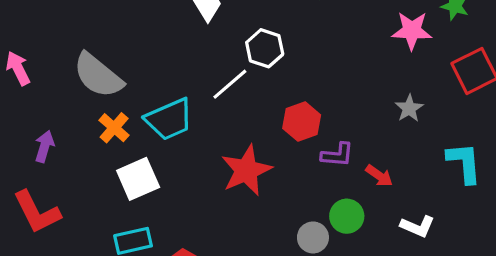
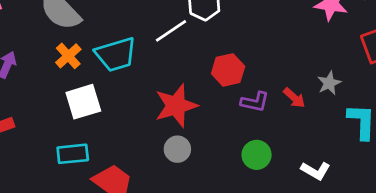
gray star: (409, 108) -> (329, 83), moved
red arrow: (379, 176) -> (294, 98), moved
gray circle: (313, 237) -> (177, 149), moved

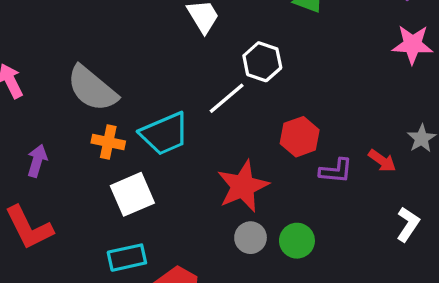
orange cross: (68, 56) -> (108, 142), turned -30
green circle: (257, 155) -> (297, 241), moved
white L-shape: (316, 171) -> (408, 224), moved, turned -80

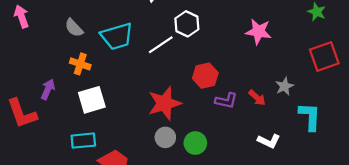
pink star: (413, 44) -> (259, 32), moved
gray semicircle: (92, 89) -> (74, 28), size x0.6
cyan trapezoid: (165, 134) -> (117, 36), moved
purple arrow: (37, 161) -> (48, 89), moved
white L-shape: (408, 224) -> (269, 141), turned 75

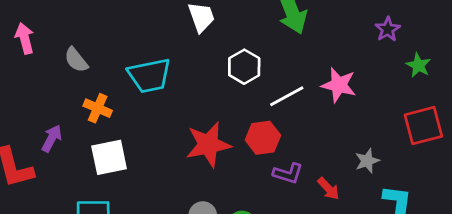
gray semicircle: (74, 28) -> (76, 60), moved
white line: (161, 45) -> (287, 96), moved
red arrow: (257, 98) -> (328, 189), moved
red star: (164, 103) -> (208, 145), moved

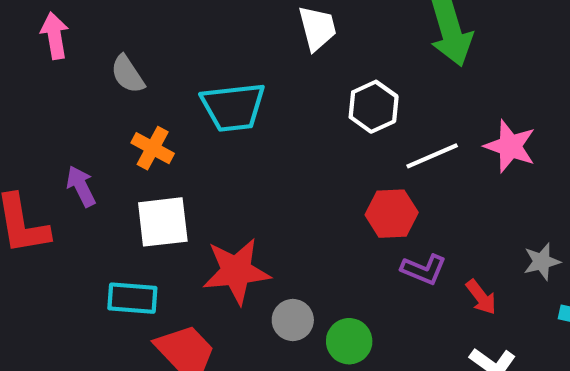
purple arrow: (52, 138) -> (81, 186), turned -60
red star: (208, 145) -> (236, 271), moved

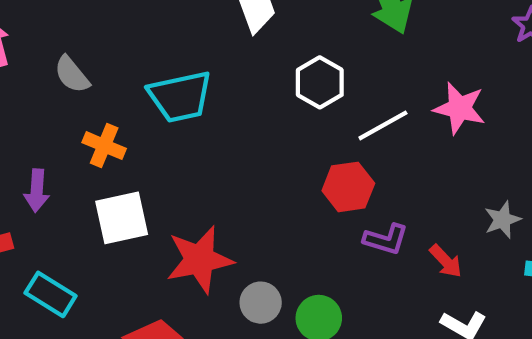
purple arrow: (81, 186) -> (37, 191), turned -144
cyan rectangle: (132, 298) -> (51, 294), moved, turned 33

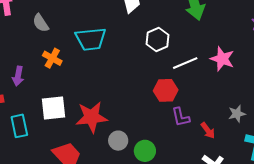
white square: (122, 218) -> (53, 108), moved
purple L-shape: (386, 239) -> (181, 117), turned 55
cyan rectangle: (51, 294) -> (19, 126), turned 40

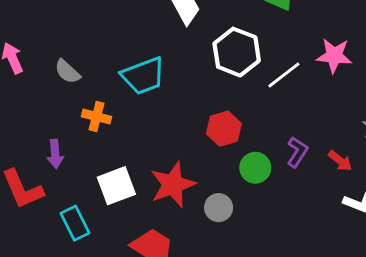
white hexagon: (158, 39) -> (237, 52), size x1.4
red hexagon: (166, 90) -> (224, 129), moved
purple L-shape: (181, 117) -> (297, 152), turned -120
green circle: (145, 151) -> (255, 168), moved

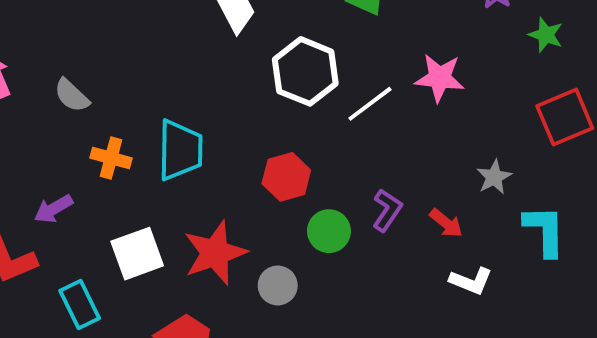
cyan trapezoid: (143, 76) -> (180, 150), moved, turned -69
purple arrow: (55, 154) -> (53, 209), turned 64

